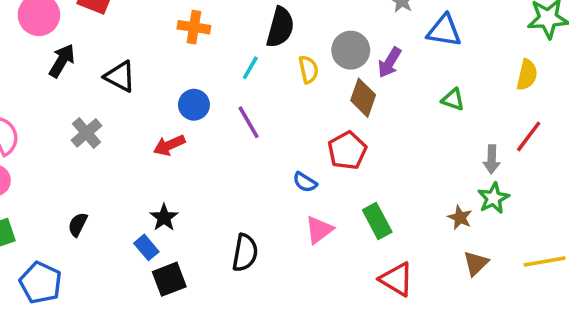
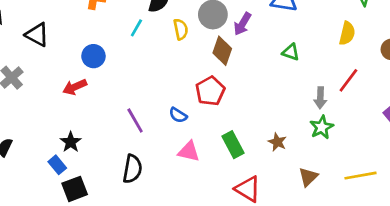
purple line: (249, 122) -> (135, 121), moved
brown star: (460, 217) -> (277, 142), moved
pink triangle: (319, 230) -> (189, 151), turned 50

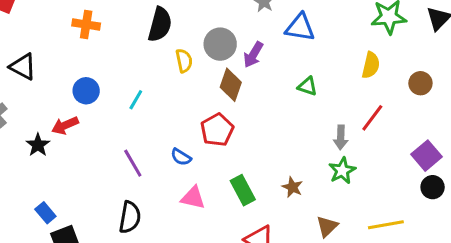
cyan line: (136, 28) -> (136, 100), moved
black star: (71, 142) -> (38, 145), moved

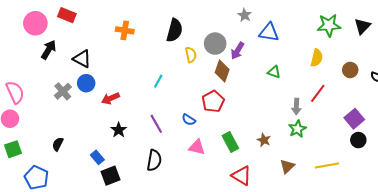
blue circle: (86, 91) -> (86, 83), moved
black star: (38, 145) -> (119, 130), moved

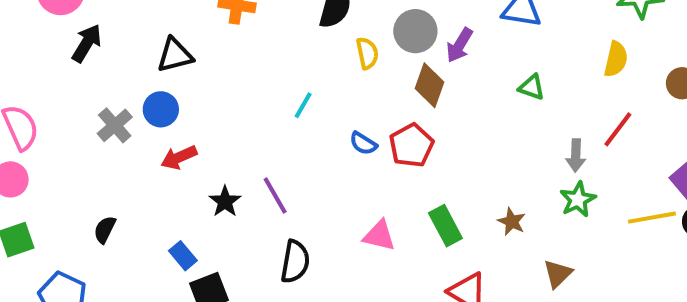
black triangle: (82, 59) -> (175, 55), moved, turned -42
red arrow: (111, 98) -> (179, 157), moved
blue semicircle: (189, 120) -> (363, 143), moved
purple line: (156, 124) -> (275, 196), moved
yellow line: (327, 165) -> (652, 218), moved

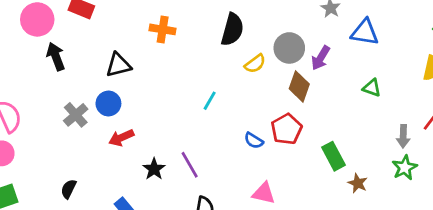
black arrow: (87, 43) -> (56, 57), turned -52
yellow semicircle: (367, 53) -> (255, 64), turned 65
blue semicircle: (363, 143) -> (254, 141), moved
green rectangle: (445, 226) -> (333, 156), moved

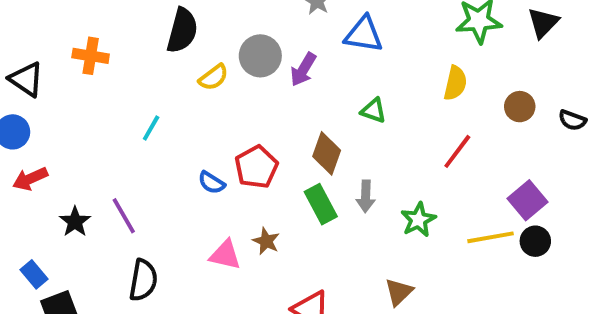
orange cross: (163, 29) -> (91, 56), moved
black triangle: (118, 65) -> (26, 79), turned 48
brown diamond: (299, 86) -> (327, 153), moved
gray arrow: (403, 136) -> (366, 196), moved
brown star: (358, 183) -> (266, 241), moved

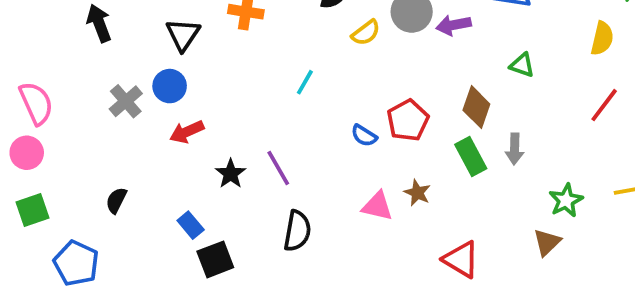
purple arrow: (303, 70) -> (454, 25), turned 48
black triangle: (26, 79) -> (183, 35), turned 30
green star: (418, 220) -> (566, 200), moved

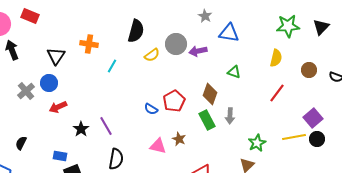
cyan line: (305, 82) -> (112, 66), moved
blue rectangle: (191, 225) -> (60, 156), turned -40

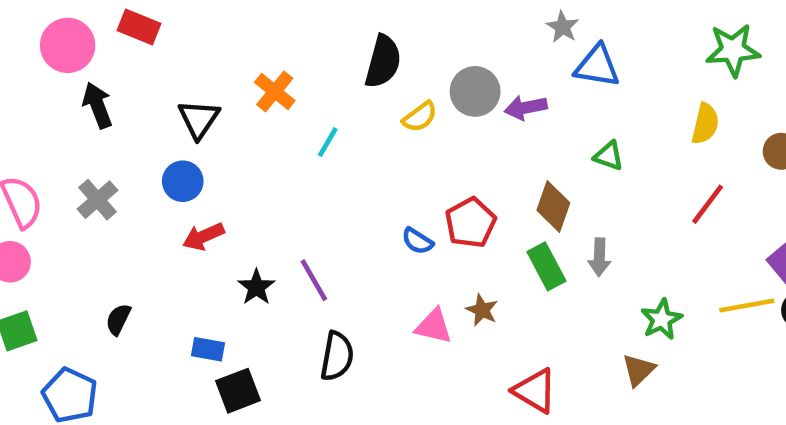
gray star: (205, 16) -> (563, 27), moved
orange cross: (89, 44) -> (275, 91), turned 30
gray cross: (26, 91) -> (98, 200), moved

